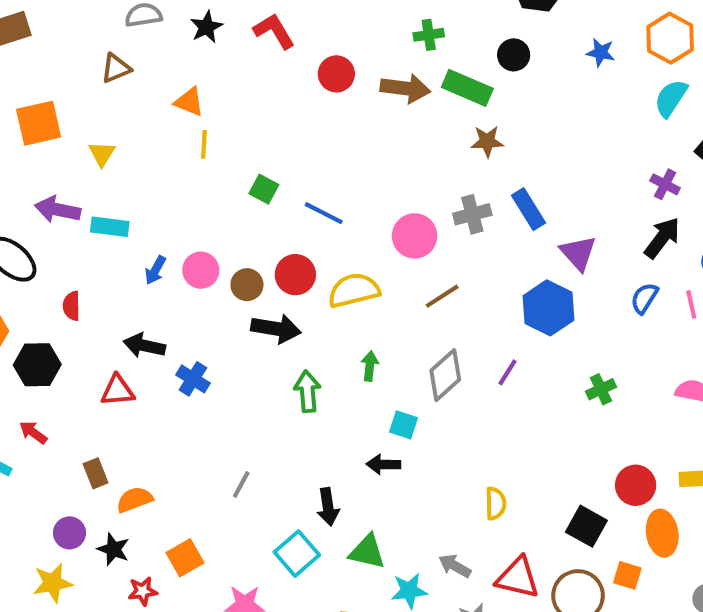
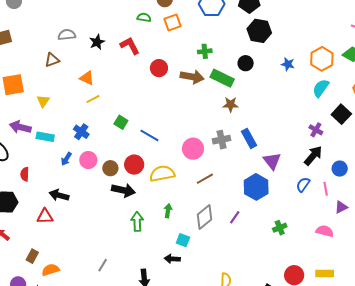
yellow line: (204, 144) -> (93, 99), turned 56
blue cross: (193, 379) -> (81, 132), moved
brown rectangle: (96, 473) -> (32, 256), turned 48

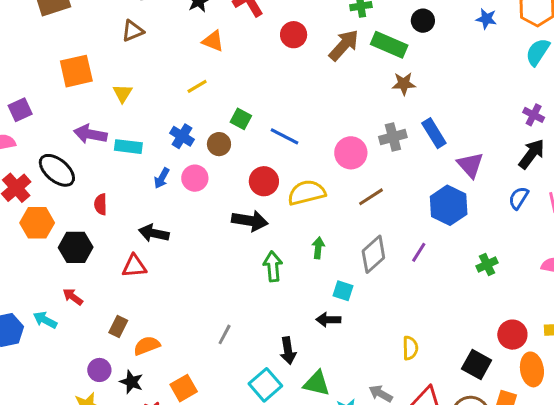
brown arrow: (192, 77) -> (344, 45), turned -55
orange triangle: (87, 78) -> (213, 41), moved
brown circle: (110, 168) -> (219, 144), moved

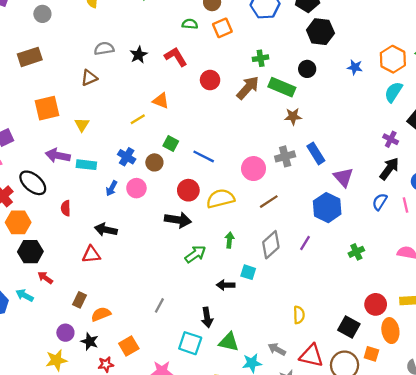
orange triangle: (213, 41) -> (161, 101), moved
black hexagon: (76, 247) -> (30, 252), moved
green arrow: (273, 266) -> (195, 254), turned 60
black arrow: (328, 320) -> (226, 285), moved
cyan square: (265, 385) -> (190, 343), turned -30

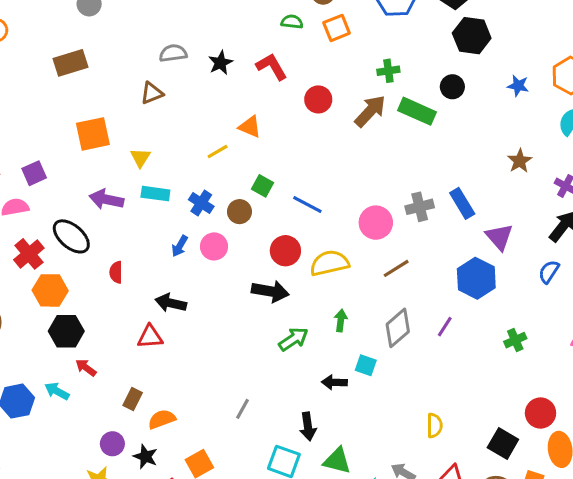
brown star: (293, 116) -> (520, 161), moved, turned -30
cyan rectangle: (86, 165) -> (155, 194), moved

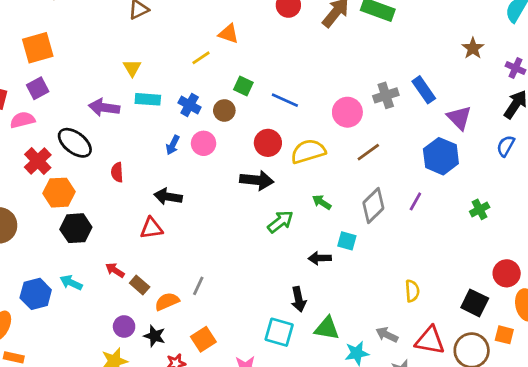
orange square: (93, 134) -> (38, 48), moved
green arrow: (341, 320) -> (322, 202), turned -60
red arrow: (86, 368) -> (115, 270), moved
brown rectangle: (133, 399) -> (140, 285), turned -72
gray line: (243, 409) -> (198, 286), moved

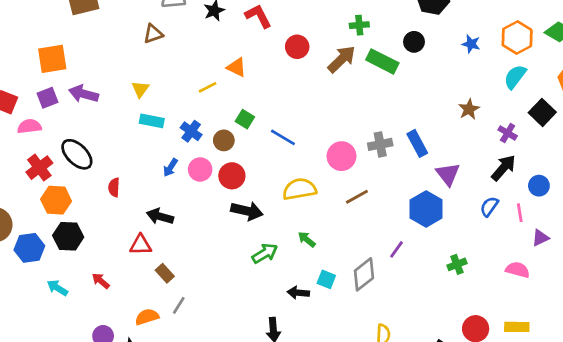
purple arrow: (104, 107) -> (84, 94), moved
red circle: (268, 143) -> (232, 176), moved
gray diamond: (373, 206) -> (364, 274), moved
brown rectangle: (140, 285) -> (165, 273), moved
blue hexagon: (36, 294) -> (29, 248), moved

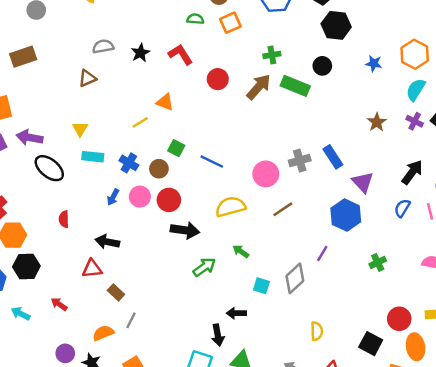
purple cross: (508, 133) -> (415, 121), moved
black ellipse: (77, 154) -> (49, 168), moved
black arrow: (298, 293) -> (236, 313), moved

